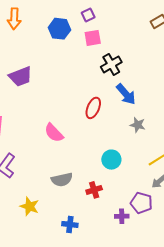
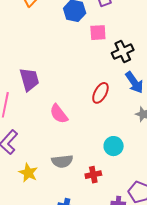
pink square: (93, 38) -> (98, 33), moved
purple trapezoid: (21, 77) -> (29, 80), moved, turned -90
yellow star: (29, 206) -> (28, 173), moved

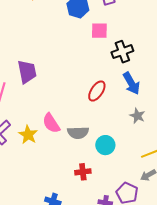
pink semicircle: (59, 114) -> (51, 123), moved
gray semicircle: (62, 161) -> (78, 133), moved
yellow star: (28, 173) -> (28, 135), moved

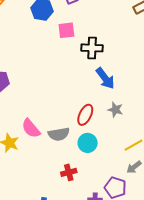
black cross: (122, 52) -> (92, 48), turned 30
red ellipse: (97, 91) -> (85, 115), moved

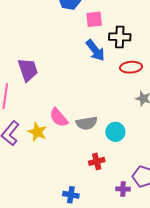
blue arrow: (105, 78) -> (95, 50), moved
red ellipse: (85, 115) -> (131, 67), moved, turned 60

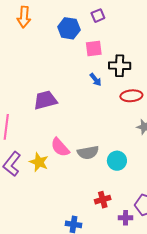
blue arrow: (95, 50) -> (96, 80), size x0.6
purple trapezoid: (28, 70) -> (45, 100), moved, turned -85
red cross: (97, 161) -> (103, 200), moved

